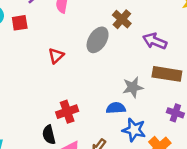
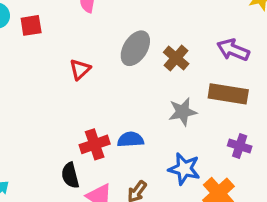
brown cross: (122, 19) -> (176, 58), moved
purple arrow: (155, 41) -> (233, 50), moved
blue semicircle: (116, 108) -> (130, 139), moved

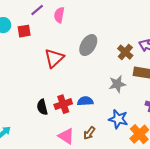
brown cross: (176, 58) -> (125, 52), moved
red triangle: (80, 69) -> (54, 58), size x1.5
black semicircle: (70, 175) -> (42, 107), moved

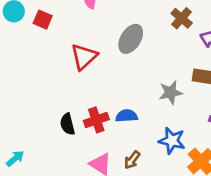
red square: (24, 31) -> (43, 20), turned 32
brown cross: (125, 52) -> (182, 18), moved

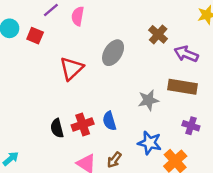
blue semicircle: (127, 116) -> (109, 121), turned -102

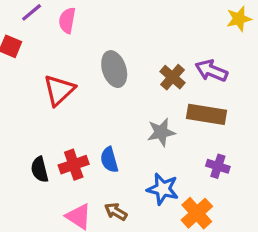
brown cross: (158, 34) -> (172, 77), moved
gray ellipse: (113, 53) -> (114, 69), turned -50
brown arrow: (114, 160) -> (116, 212), turned 84

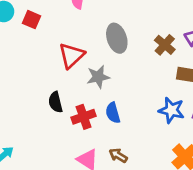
gray star: (161, 132) -> (98, 77), moved
black semicircle: (40, 169) -> (55, 102), moved
blue star: (163, 189) -> (171, 110), moved

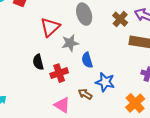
blue star: (171, 110) -> (105, 82), moved
blue semicircle: (113, 113) -> (87, 60), moved
brown arrow: (118, 155) -> (85, 94), moved

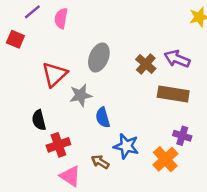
gray ellipse: (84, 14) -> (99, 57), turned 40
red cross: (59, 73) -> (58, 145), moved
orange cross: (135, 103) -> (165, 159), moved

